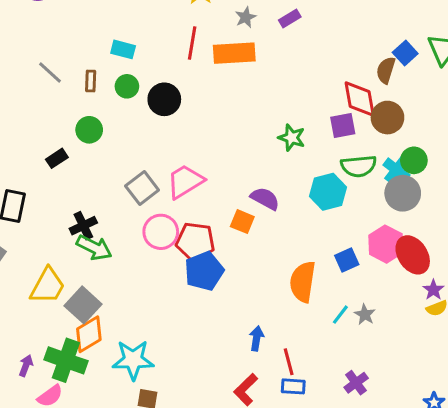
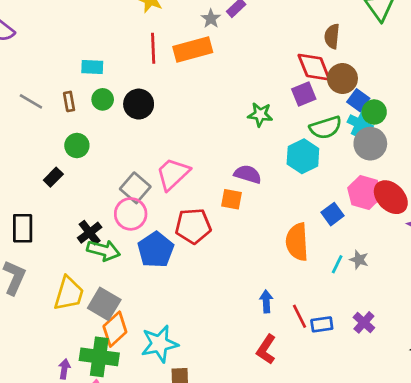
gray star: (246, 17) -> (211, 19), moved
blue square: (405, 53) -> (358, 100), moved
pink circle: (161, 232) -> (131, 214), moved
blue pentagon: (204, 271) -> (156, 250), moved
blue rectangle: (293, 386) -> (322, 324), moved

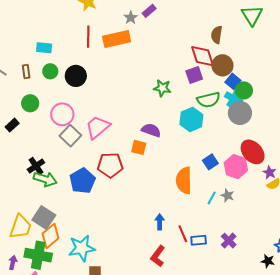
pink hexagon: (365, 192) -> (236, 167), moved
pink circle: (131, 214) -> (62, 114), moved
yellow trapezoid: (69, 294) -> (21, 227), moved

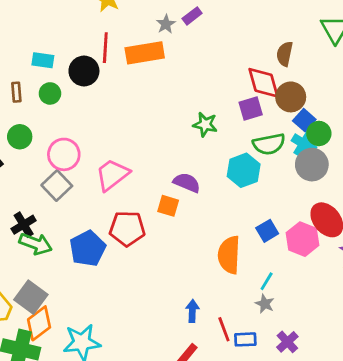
black circle: (76, 76) -> (84, 71), moved
gray square: (70, 136) -> (57, 185), moved
gray star: (228, 195) -> (265, 304), moved

